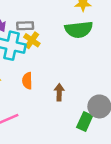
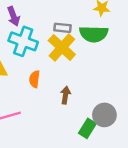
gray rectangle: (25, 26) -> (62, 28), moved
yellow cross: (32, 40) -> (62, 47), moved, size x1.6

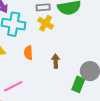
yellow cross: (62, 47) -> (46, 23), size x0.7

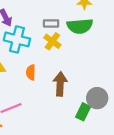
brown arrow: (56, 61) -> (60, 84), size x1.5

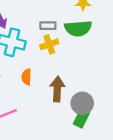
yellow cross: (52, 41) -> (49, 44), turned 35
gray circle: (97, 98) -> (82, 103), moved

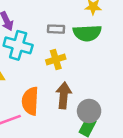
yellow cross: (49, 44) -> (56, 59), moved
orange semicircle: (26, 77) -> (30, 101), moved, size x1.6

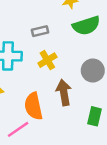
green semicircle: (87, 33) -> (86, 26), moved
gray circle: (89, 111) -> (93, 71), moved

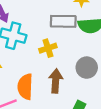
gray rectangle: (40, 31) -> (63, 21), moved, size x1.6

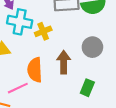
yellow cross: (48, 48) -> (43, 31), moved

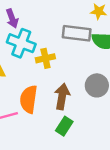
green rectangle: (87, 88) -> (64, 126), moved

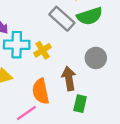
gray rectangle: (77, 33) -> (62, 19), turned 55

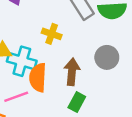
cyan cross: (17, 45) -> (22, 61), moved
yellow cross: (43, 50) -> (52, 34), turned 36

